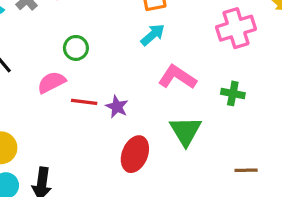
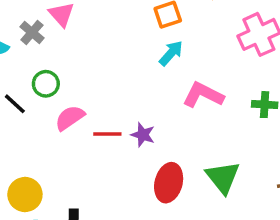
green circle: (76, 48) -> (46, 84), moved
green triangle: (186, 131) -> (223, 177), moved

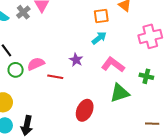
green circle: (46, 84) -> (16, 70), moved
purple star: (143, 135) -> (76, 60), moved
green triangle: (223, 177) -> (120, 93), moved, turned 40

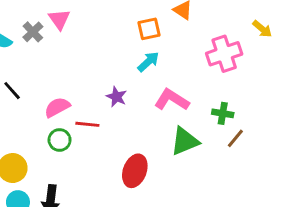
green circle: (16, 70) -> (60, 140), moved
brown line: (152, 124) -> (235, 138), moved, turned -48

